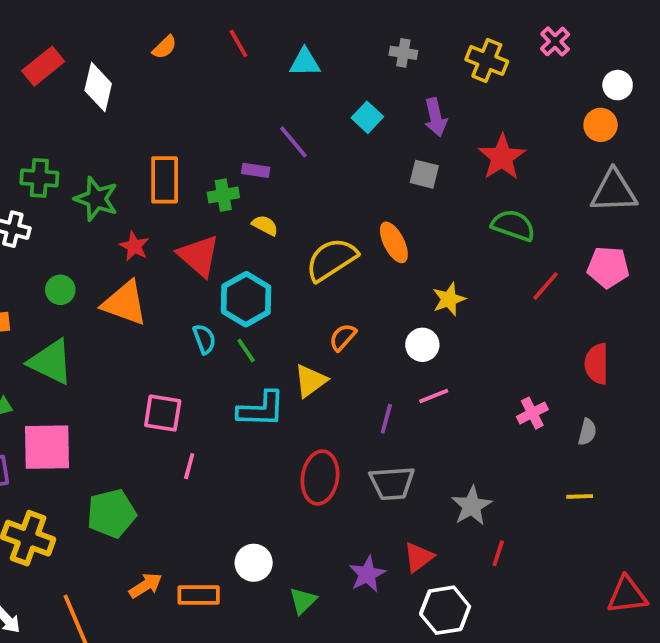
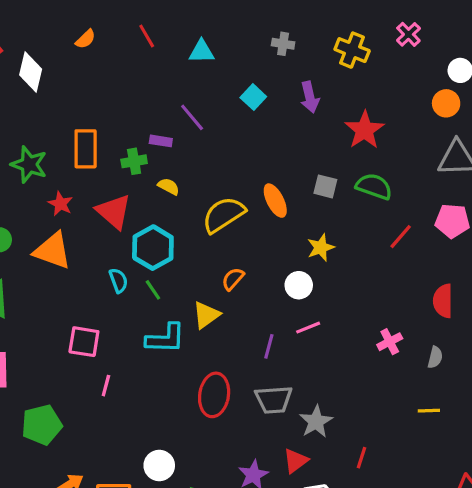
gray square: (424, 174) -> (325, 186), moved
gray star: (472, 506) -> (316, 422), moved

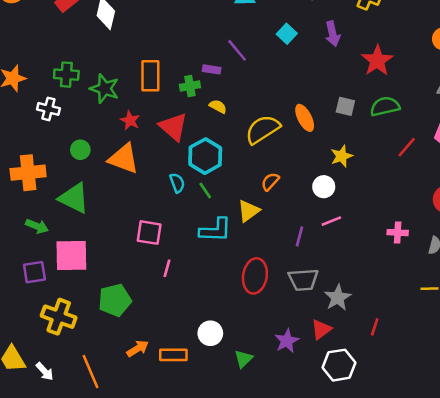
green semicircle: (374, 186) -> (385, 106), turned -32
pink cross: (390, 342) -> (398, 233), turned 30

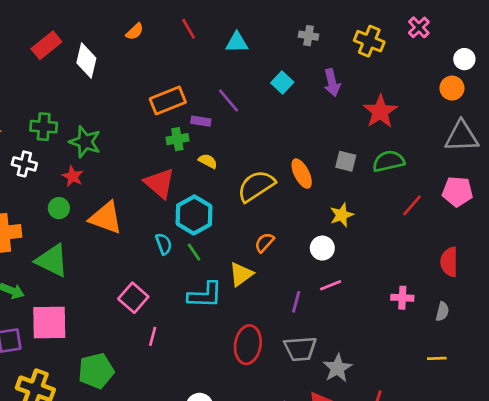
orange rectangle: (150, 76) -> (168, 100), moved, turned 68
red star: (130, 120) -> (73, 176), moved
pink square: (149, 233) -> (133, 298), turned 32

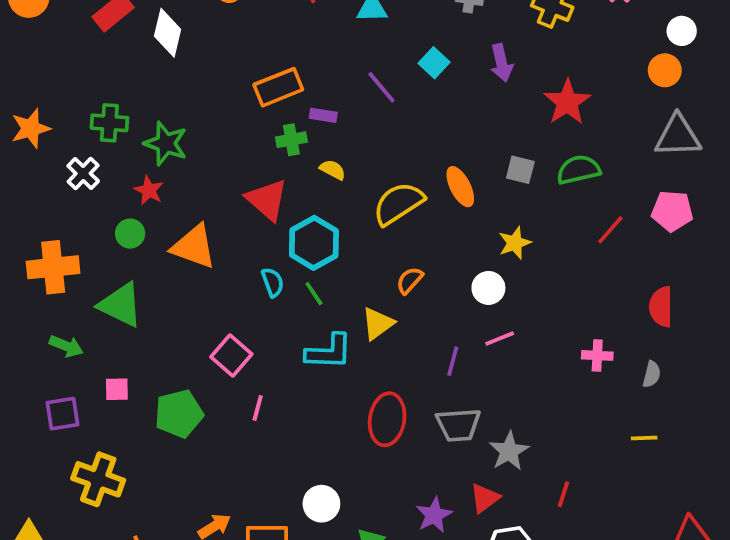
purple line: (229, 100) -> (381, 87), moved
white cross: (24, 164) -> (83, 173), turned 30
pink square: (49, 323) -> (117, 389), size x0.5
green pentagon: (96, 371) -> (179, 414), moved

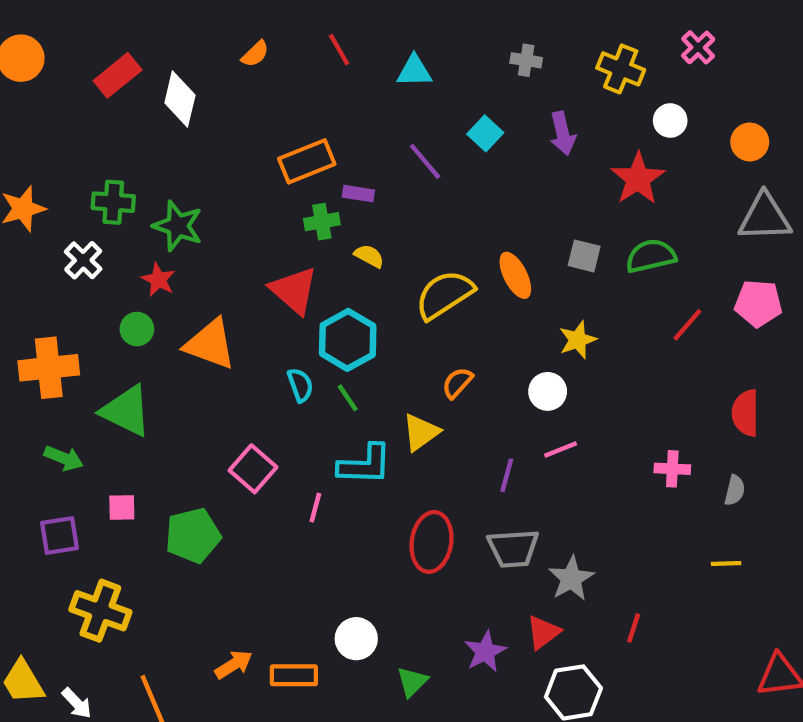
white circle: (682, 31) -> (670, 121), moved
pink line: (258, 408) -> (315, 508), moved

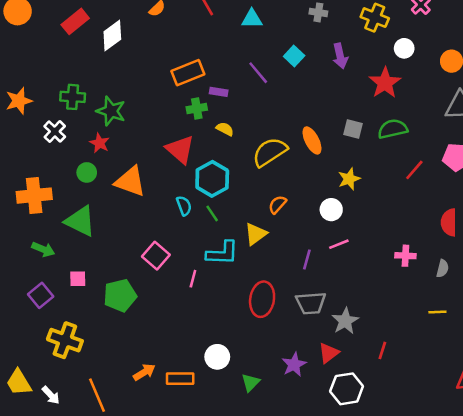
white diamond: (180, 99) -> (112, 36), turned 40
purple square: (60, 535) -> (41, 295), turned -30

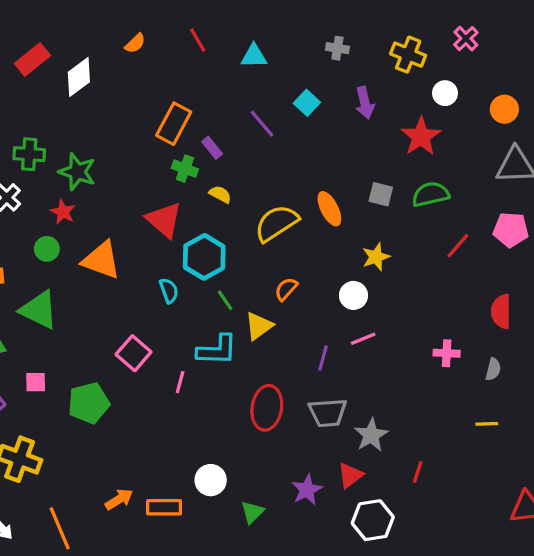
orange rectangle: (188, 73) -> (174, 124), turned -40
purple rectangle: (219, 92) -> (212, 148), turned 42
green cross: (197, 108) -> (185, 169), turned 30
green line: (212, 213) -> (225, 300), moved

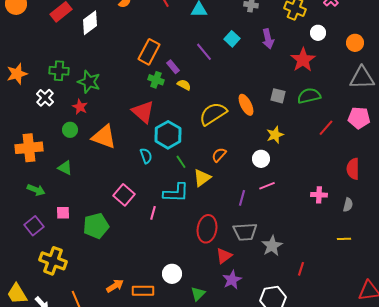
yellow semicircle: (220, 194) -> (184, 85), moved
green triangle: (39, 310) -> (65, 168), size x0.6
red triangle: (350, 475) -> (224, 256), moved

